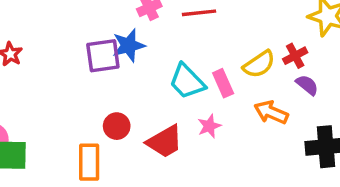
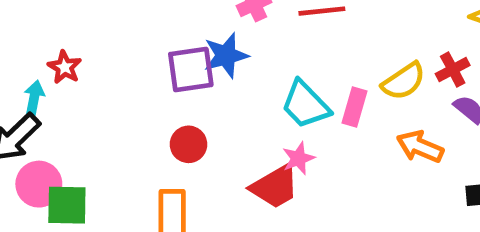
pink rectangle: (223, 83) -> (354, 107), turned 40
red circle: (117, 126) -> (188, 144), moved
pink star: (209, 126) -> (298, 158), moved

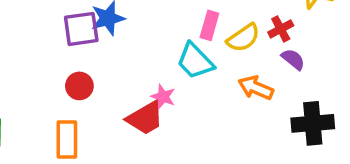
cyan trapezoid: (305, 105) -> (195, 61), moved
pink rectangle: (354, 107) -> (209, 25), moved
pink star: (298, 158) -> (163, 97), turned -30

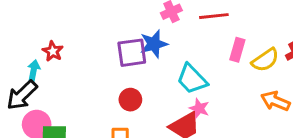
cyan trapezoid: (195, 61) -> (192, 79), moved

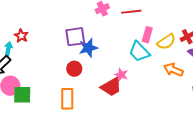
blue star: (154, 44) -> (88, 48), moved
cyan trapezoid: (192, 79) -> (139, 52), moved

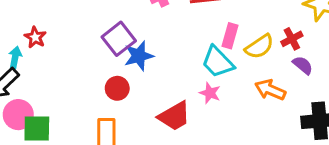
purple square: (75, 37) -> (119, 39), turned -30
pink star: (121, 75) -> (210, 93), moved

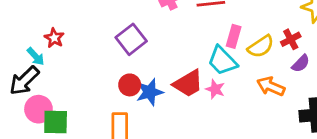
blue star: (139, 56) -> (150, 92), moved
cyan arrow: (15, 57) -> (36, 56), turned 126
purple semicircle: (303, 65) -> (301, 64), turned 96
red trapezoid: (174, 116) -> (188, 84), moved

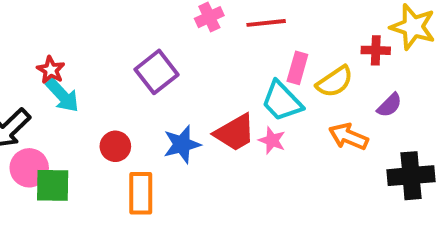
red cross: (291, 39) -> (376, 50), moved, turned 30
cyan arrow: (36, 56) -> (62, 95), moved, size x1.4
red circle: (130, 85) -> (115, 146), moved

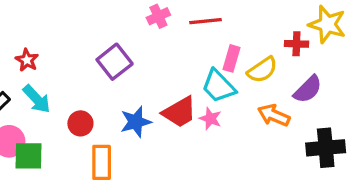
cyan arrow: (62, 95) -> (37, 99), moved
purple semicircle: (389, 105) -> (308, 89), size x1.4

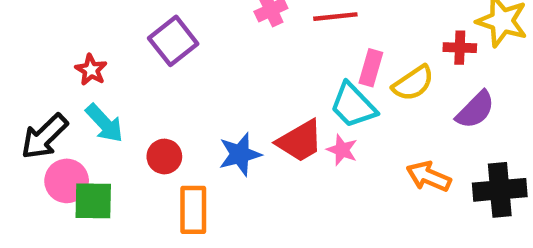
purple square: (115, 62) -> (173, 41), moved
orange arrow: (274, 115) -> (429, 176), moved

